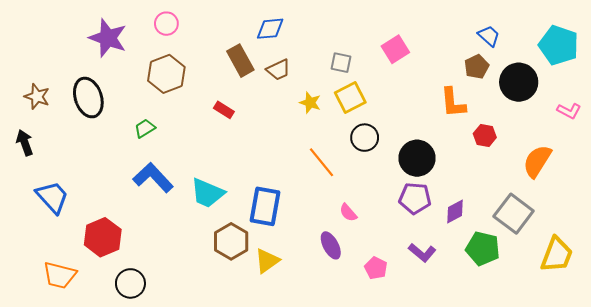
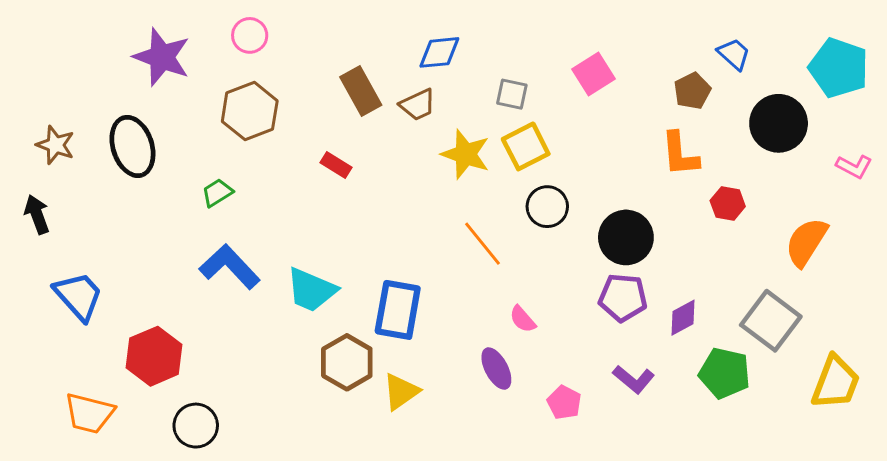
blue diamond: (270, 29) -> (439, 52), moved
brown pentagon: (477, 67) -> (692, 91), moved
yellow star: (310, 103) -> (466, 154), size x1.5

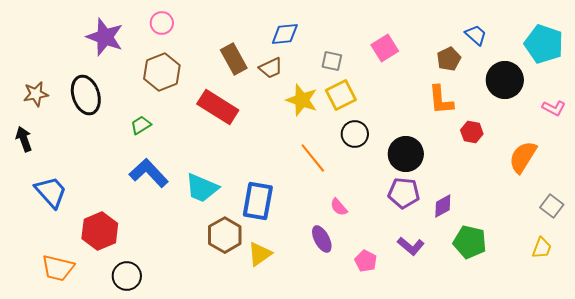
brown star: (55, 145) -> (36, 94), turned -30
red rectangle: (336, 165) -> (218, 107), size x2.0
gray square: (771, 321) -> (552, 206), moved, size x0.6
yellow trapezoid: (836, 382) -> (542, 248), size x0.6

